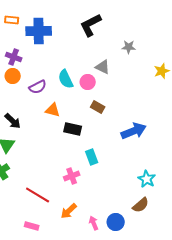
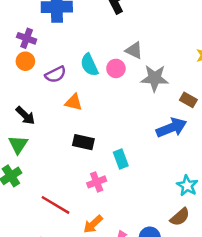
gray star: (129, 47) -> (155, 78), moved, size x1.6
brown rectangle: (98, 107) -> (188, 100), moved
black rectangle: (73, 129) -> (83, 142), moved

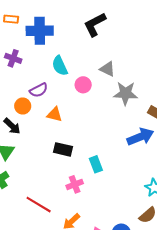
orange circle: (25, 61) -> (23, 106), moved
cyan semicircle: (89, 65) -> (60, 66), moved
pink circle: (116, 68) -> (83, 85), moved

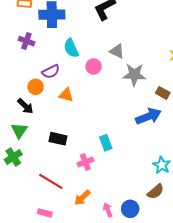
black rectangle: (63, 149) -> (58, 139), moved

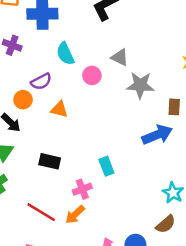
brown rectangle: (163, 93) -> (174, 107), turned 64
orange arrow: (82, 198) -> (75, 215), moved

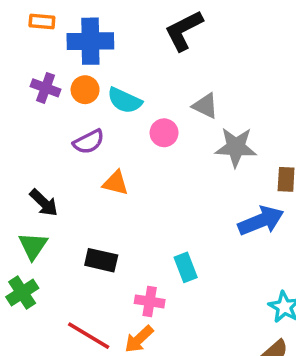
cyan semicircle: (65, 54) -> (125, 100), turned -40
orange circle: (23, 100) -> (85, 90), moved
pink cross: (82, 189) -> (150, 301), turned 30

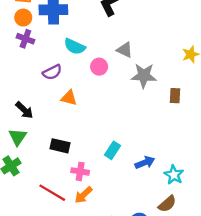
orange circle: (85, 90) -> (23, 18), moved
blue arrow: (261, 221) -> (145, 163), moved, size x0.7
cyan rectangle: (186, 267) -> (112, 150), turned 54
pink cross: (150, 301) -> (80, 171), moved

